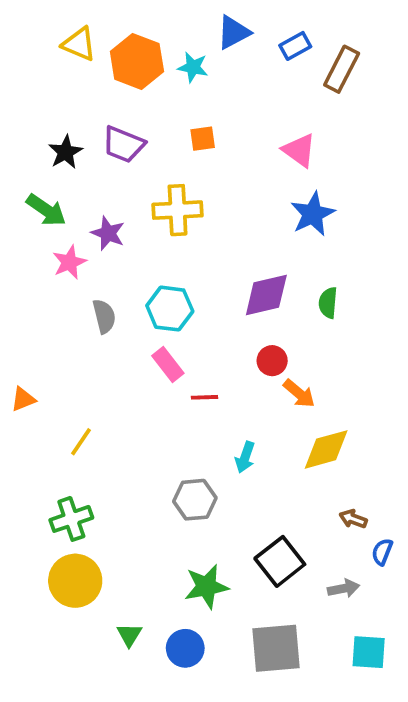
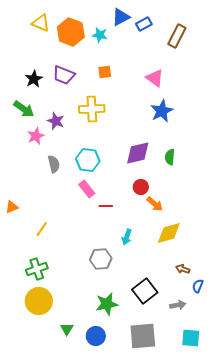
blue rectangle: (295, 46) -> (144, 24), moved

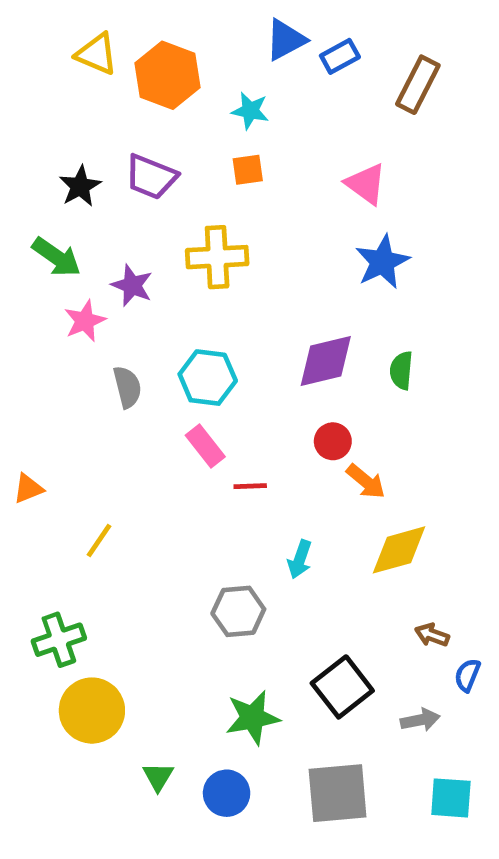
cyan star: (100, 35) -> (250, 111), moved
green cross: (37, 269) -> (59, 640), moved

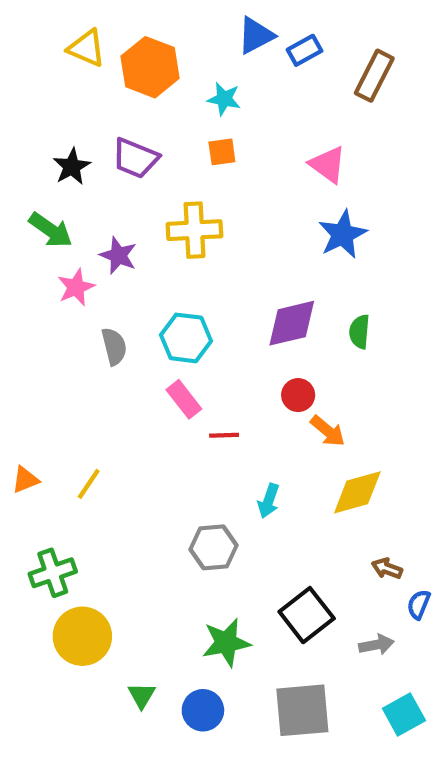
orange triangle: (28, 489) -> (25, 480), moved
cyan square: (451, 798) -> (404, 714), turned -33

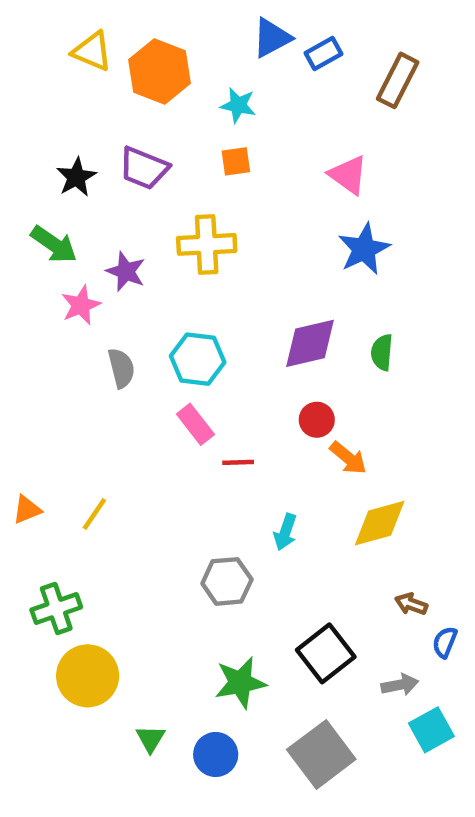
gray square: (302, 710) -> (321, 754), turned -32
cyan square: (404, 714) -> (431, 730), moved

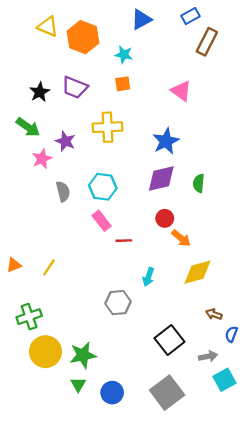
blue rectangle: (323, 54) -> (190, 16), moved
blue star: (364, 249) -> (166, 141), moved
green star: (240, 683) -> (83, 355), moved

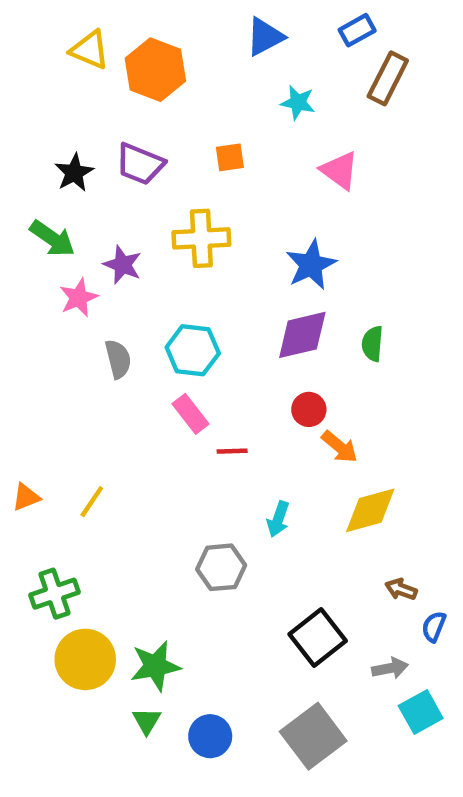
cyan star: (124, 55) -> (298, 102), moved

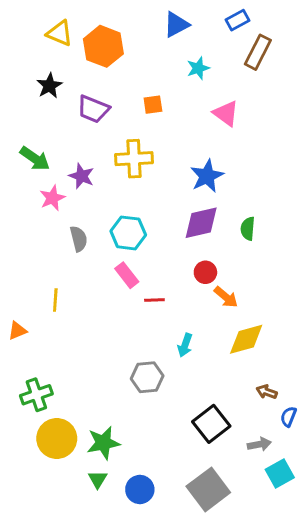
cyan star: (298, 102) -> (198, 68), turned -30
black star: (74, 173) -> (49, 86), moved
yellow line: (92, 502) -> (55, 300), moved, turned -30

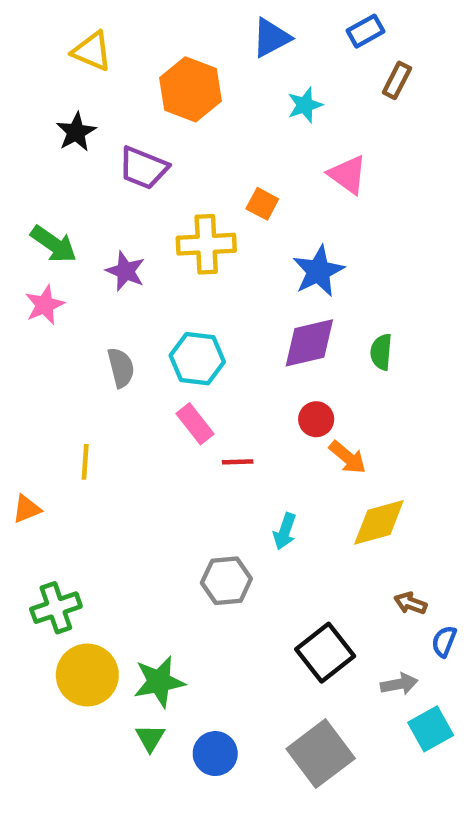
orange hexagon: (103, 46) -> (191, 89), moved
brown rectangle: (258, 52) -> (397, 80), size x0.7
orange square: (153, 105) -> (262, 204), moved, turned 36
pink star: (52, 198) -> (45, 305), moved

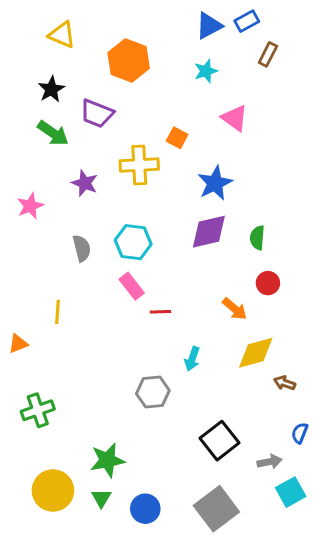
blue triangle: (271, 38) -> (209, 26), moved
green arrow: (54, 244) -> (53, 133), moved
red circle: (316, 419) -> (268, 283), moved
brown arrow: (410, 603) -> (285, 383), moved
yellow circle: (87, 675) -> (53, 491), moved

